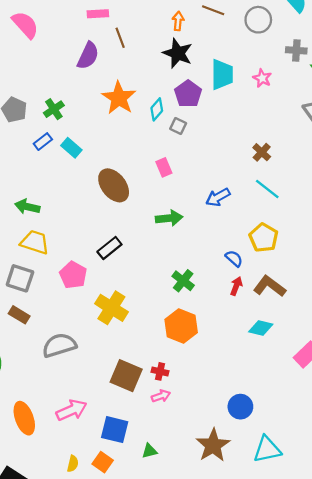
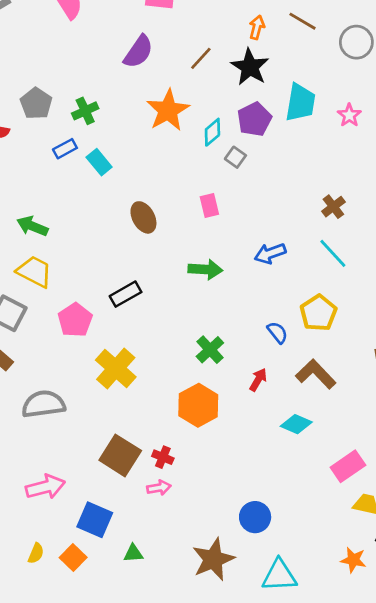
brown line: (120, 38) -> (201, 58), moved, turned 54
brown ellipse: (114, 185) -> (143, 217), size x0.7
red arrow: (236, 286) -> (258, 380), moved

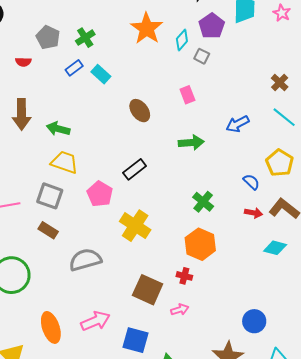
red arrow: (258, 380) -> (253, 213), moved, turned 78
red cross: (163, 457) -> (184, 276), moved

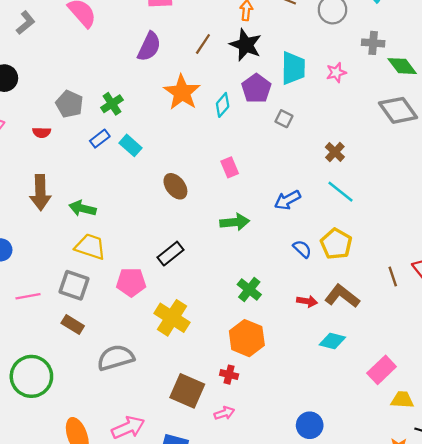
pink star: (282, 13) -> (336, 72), turned 30
gray square: (202, 56) -> (284, 119), moved
blue semicircle: (251, 182) -> (302, 249), moved
pink pentagon: (100, 194) -> (131, 282), turned -30

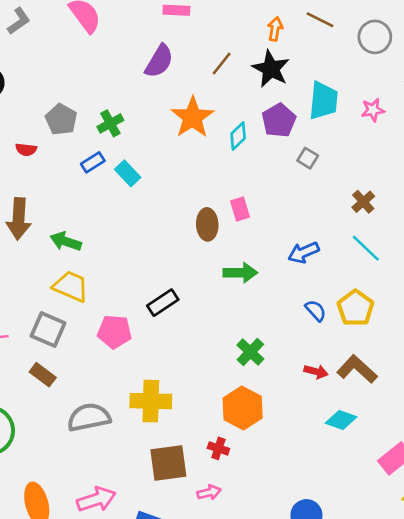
brown ellipse: (175, 186) -> (207, 224), moved, turned 30
yellow cross: (172, 318) -> (151, 401), moved, turned -36
brown square: (187, 391) -> (168, 463), turned -36

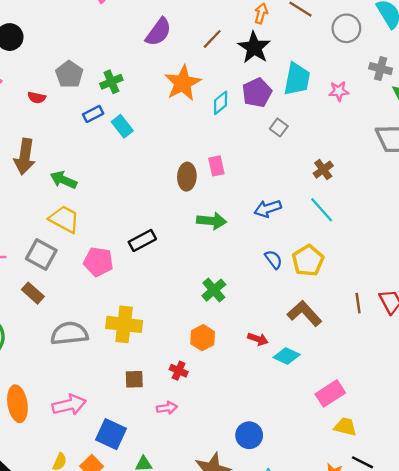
red arrow: (316, 372) -> (258, 339), moved
orange hexagon: (243, 408) -> (203, 338), size x0.7
brown square: (168, 463) -> (134, 379), size x0.6

